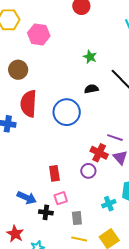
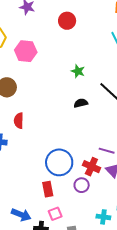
red semicircle: (29, 104) -> (19, 121), size x0.6
blue circle: (67, 112) -> (59, 162), moved
cyan cross: (109, 204) -> (103, 217), turned 32

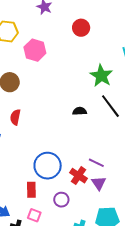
green star: (78, 71) -> (101, 76), moved, size x1.6
purple circle: (82, 185) -> (61, 200), moved
pink square: (55, 214) -> (34, 215), turned 32

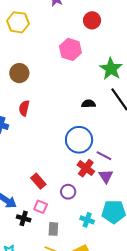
pink hexagon: (35, 50) -> (70, 49), moved
blue circle: (48, 166) -> (79, 140), moved
red rectangle: (31, 190) -> (38, 181), turned -42

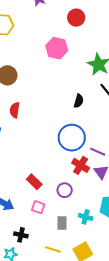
black semicircle: (89, 104) -> (79, 101), turned 112
black cross: (24, 218) -> (21, 235), moved
gray rectangle: (53, 229) -> (62, 223), moved

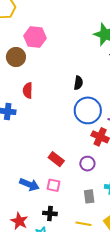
pink hexagon: (57, 48) -> (35, 37), moved
black semicircle: (79, 101) -> (78, 83), moved
pink square: (38, 207) -> (54, 185), moved

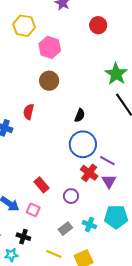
pink hexagon: (35, 37) -> (50, 47), moved
brown circle: (16, 57) -> (49, 81), moved
gray rectangle: (89, 196) -> (65, 229), turned 48

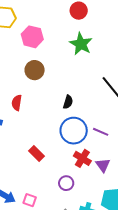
green star: (116, 74) -> (81, 44), moved
purple line: (107, 161) -> (101, 132), moved
red rectangle: (41, 185) -> (37, 154), moved

